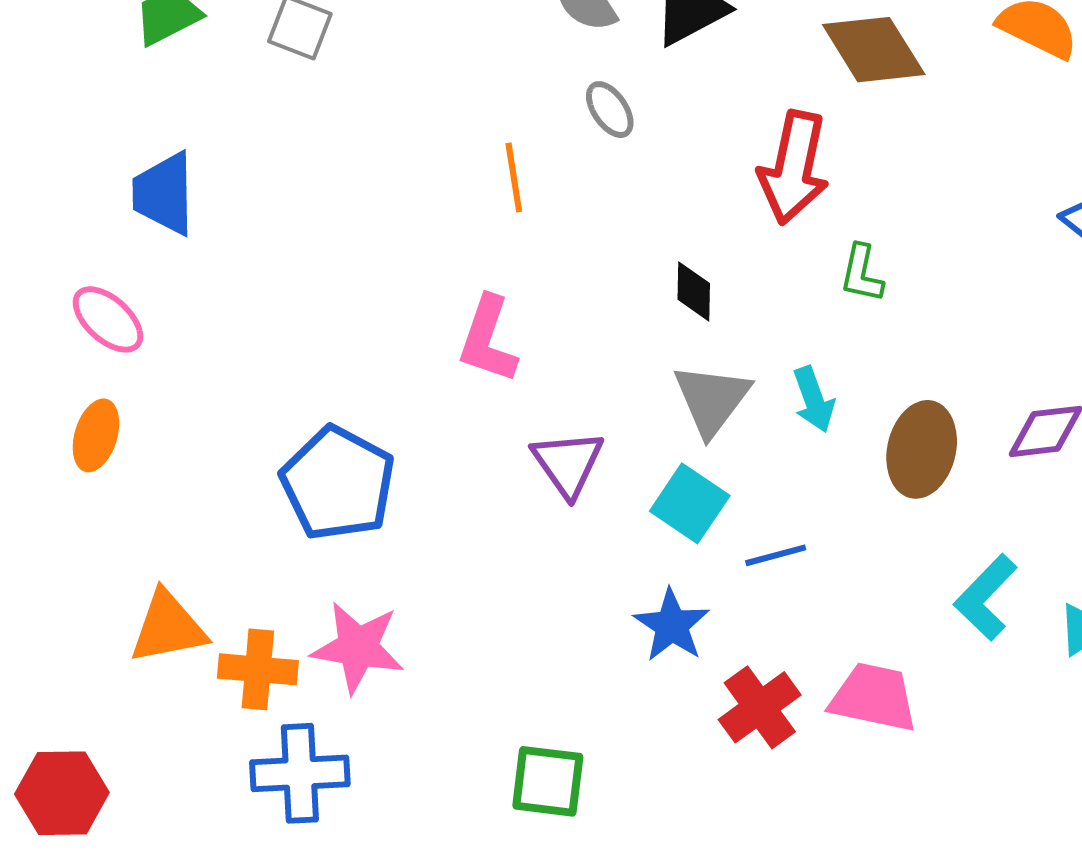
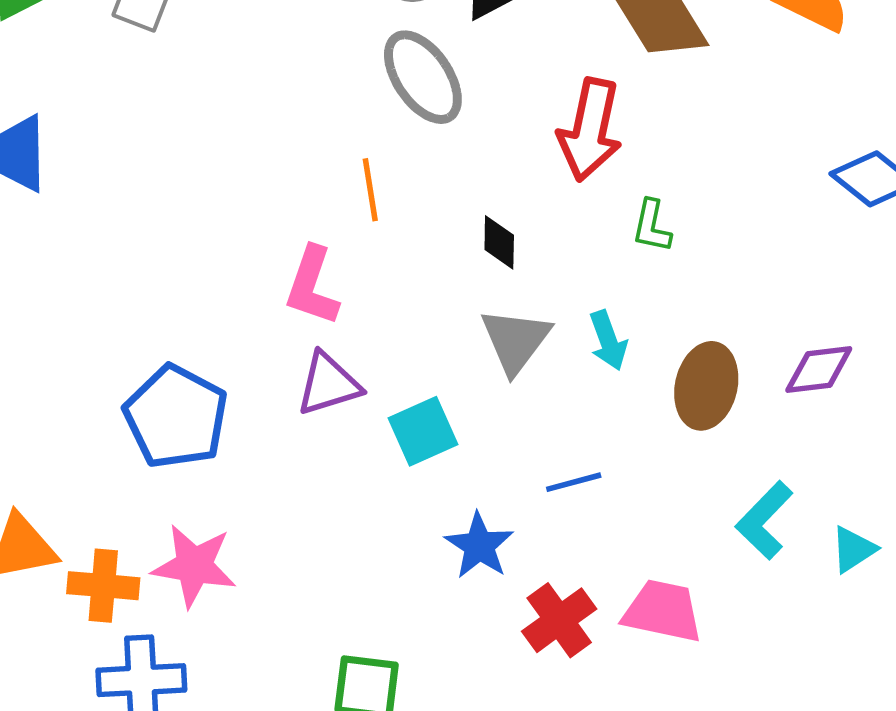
gray ellipse: (610, 110) -> (423, 77), size x1.8
orange line: (514, 178) -> (370, 190), moved
purple triangle: (568, 463) -> (328, 384), moved, turned 48
cyan square: (690, 503) -> (423, 431), moved, turned 32

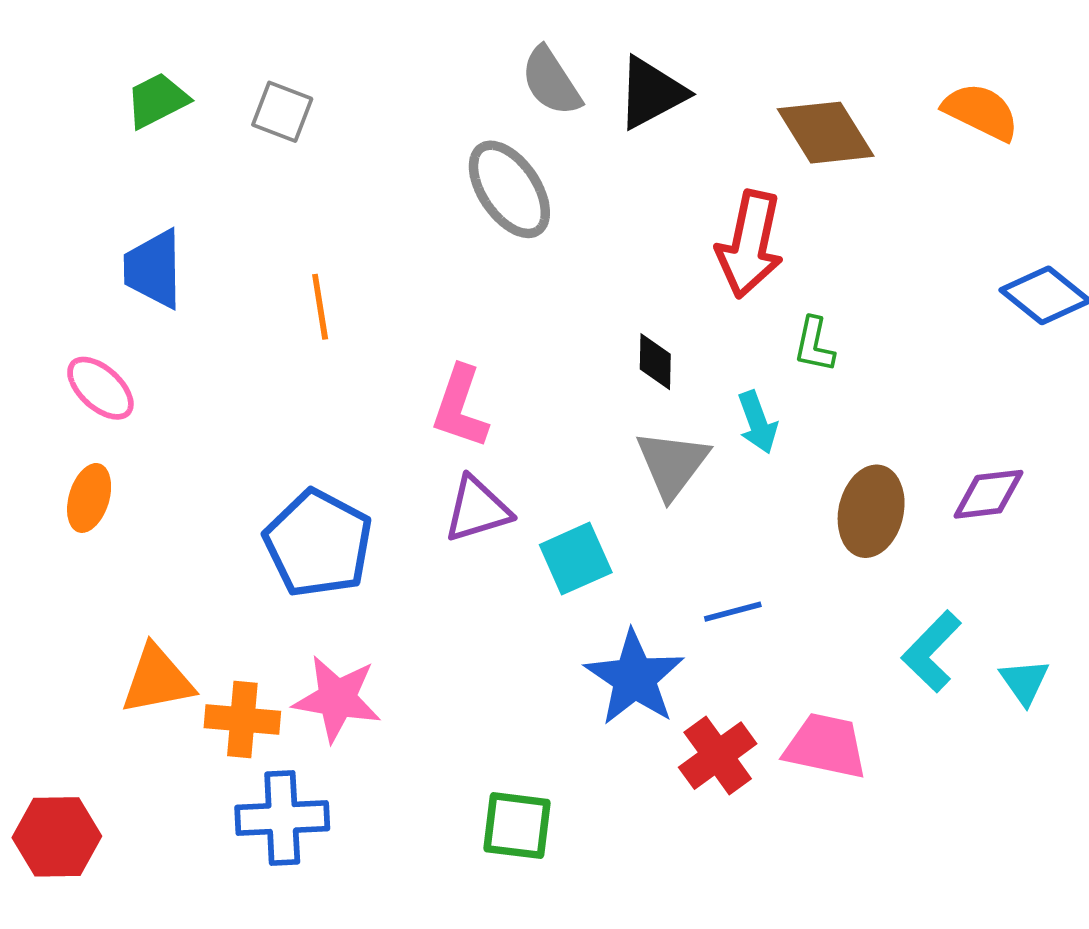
gray ellipse: (423, 77) -> (509, 189), moved
orange line: (370, 190) -> (320, 307), moved
cyan arrow: (608, 340) -> (757, 422), moved
blue star: (479, 546) -> (634, 678), size x1.4
cyan triangle: (853, 549) -> (1024, 682), turned -32

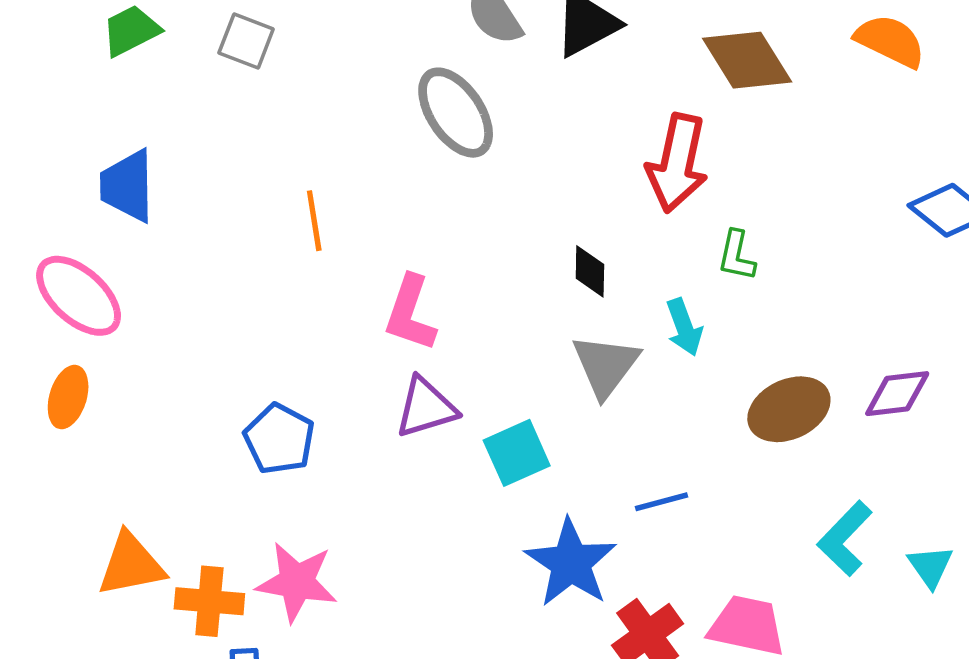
orange line: (320, 307) -> (314, 221), moved
pink ellipse: (100, 388) -> (79, 296), size x1.4
brown ellipse: (871, 511) -> (789, 409), turned 52
blue pentagon: (318, 543) -> (279, 439), size x0.7

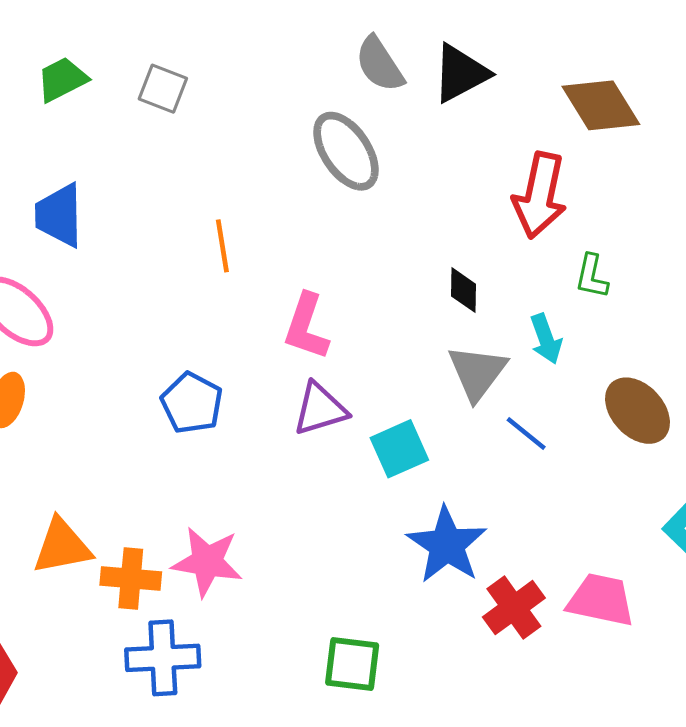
brown ellipse: (789, 409) -> (637, 411), turned 72
blue pentagon: (279, 439) -> (192, 403), moved
blue line: (662, 502) -> (526, 434), moved, turned 54

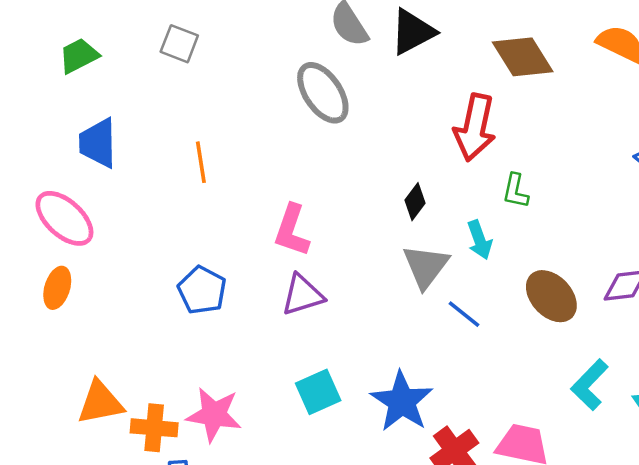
green trapezoid: (62, 79) -> (79, 56), moved
orange line: (222, 246) -> (201, 162), moved
black diamond: (464, 290) -> (415, 202), turned 36
cyan square: (399, 449) -> (318, 392), moved

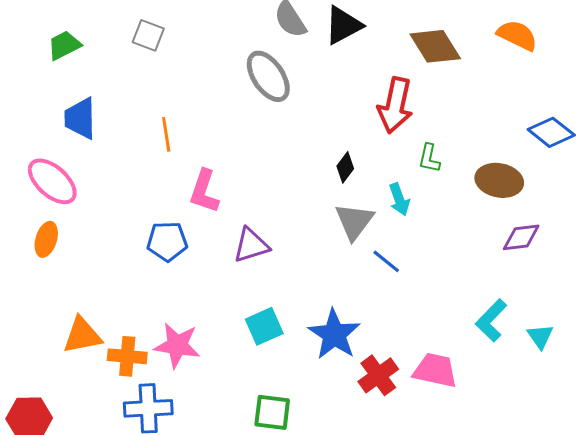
pink L-shape: (292, 230) -> (204, 191), moved
blue pentagon: (202, 290) -> (167, 241), turned -30
brown ellipse: (551, 296) -> (499, 180), moved, turned -36

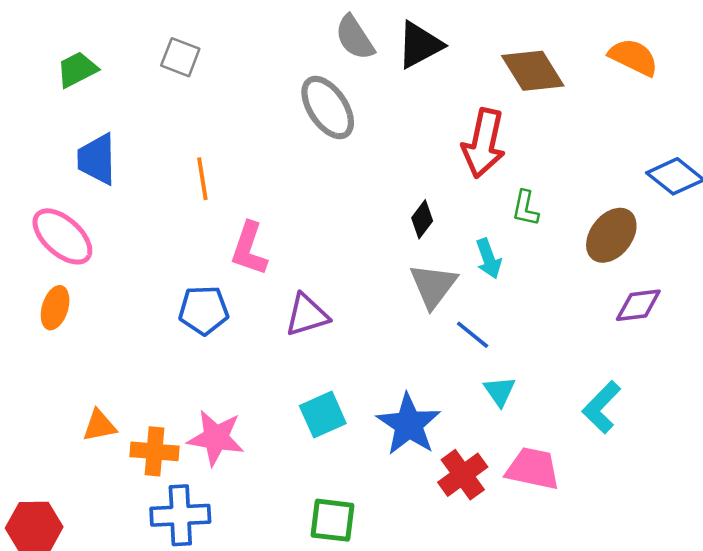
brown ellipse: (499, 180) -> (611, 235), turned -63
orange triangle: (82, 335) -> (99, 426), size x0.7
cyan triangle: (540, 336) -> (500, 391), moved

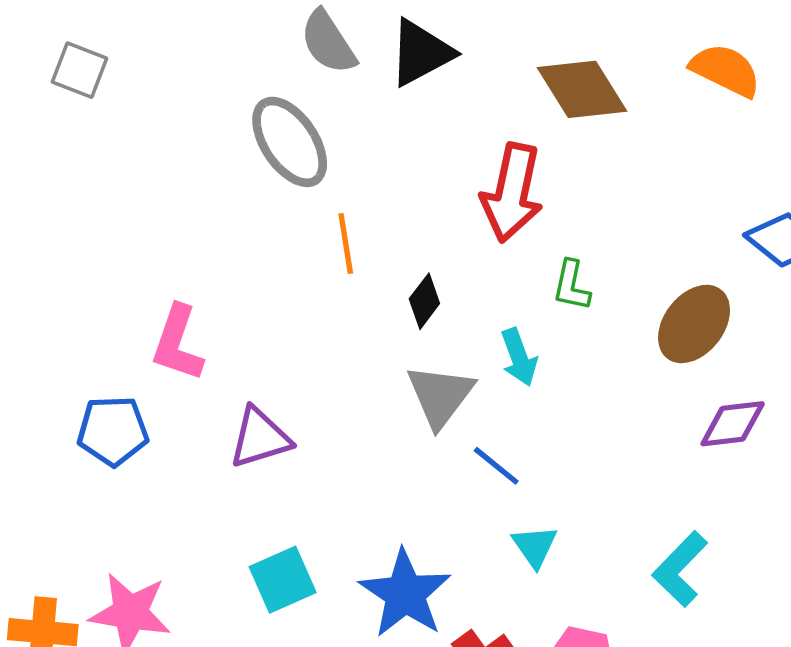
orange line: (202, 179) -> (346, 243), moved

